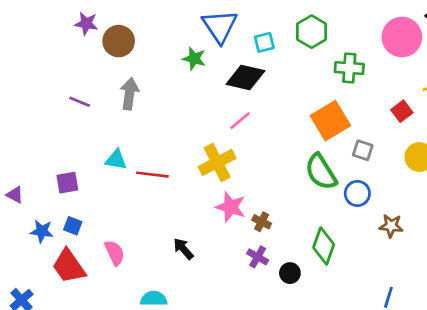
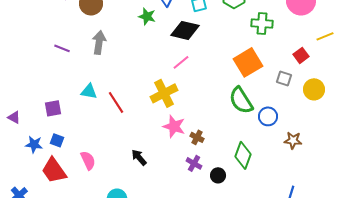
gray square: (363, 150) -> (284, 78), moved
red line: (152, 175) -> (116, 102), turned 50

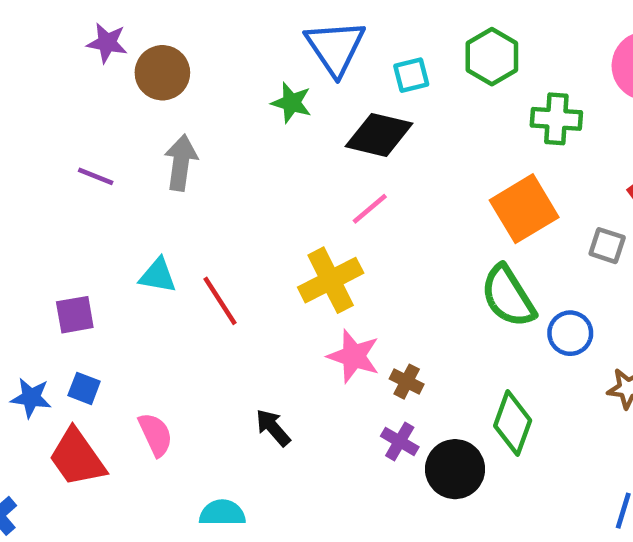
black circle: (218, 175) -> (455, 469), size x1.6

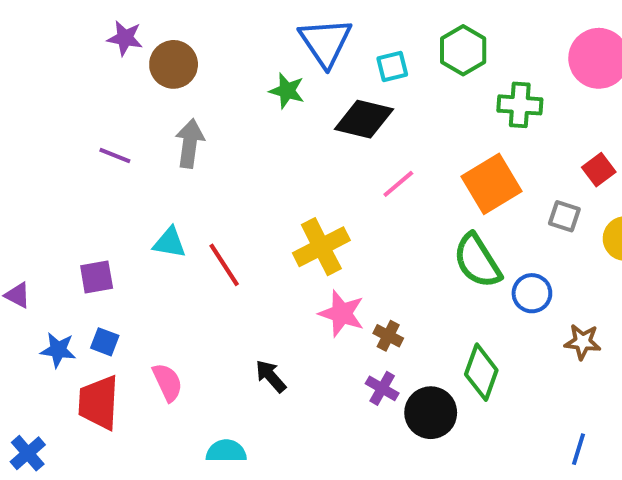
pink line: (370, 209) -> (398, 184), moved
red trapezoid: (77, 458) -> (99, 403), turned 38

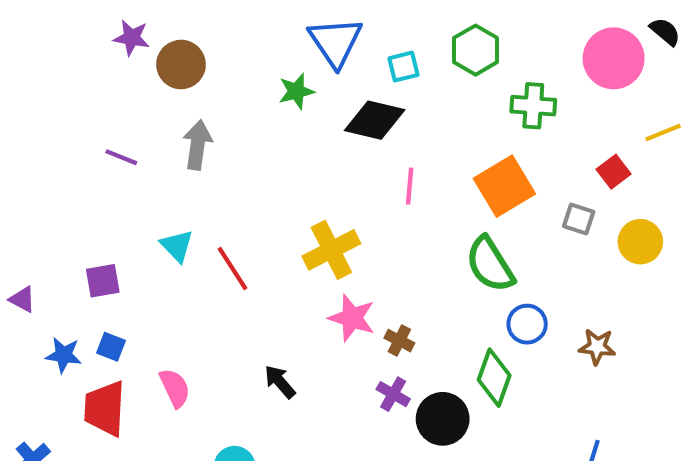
green star: (287, 91) -> (296, 91), turned -30
pink line: (398, 184) -> (410, 186), turned -45
cyan triangle: (169, 243) -> (177, 246), turned 36
blue circle: (532, 293) -> (527, 324), moved

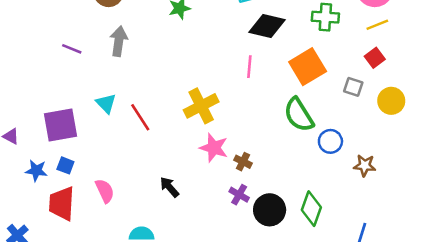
black diamond: (375, 120) -> (267, 26), moved
yellow line: (663, 132) -> (377, 25), moved
purple square: (103, 281) -> (60, 125), size x1.6
blue circle: (527, 324) -> (330, 141), moved
green diamond: (494, 378) -> (311, 209), moved

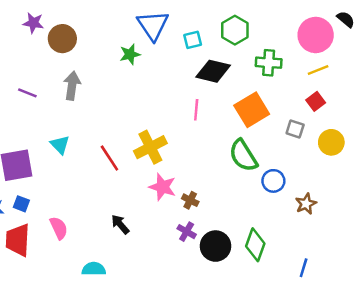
red line: (140, 117) -> (109, 158), moved
brown star: (365, 165) -> (306, 204), turned -30

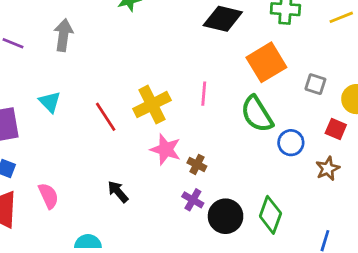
red square: (316, 101) -> (336, 129), moved, turned -30
pink line: (196, 110) -> (204, 94), moved

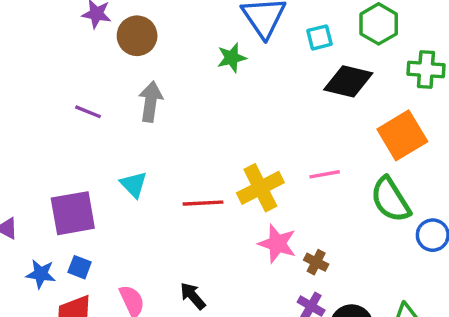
pink line: (204, 94) -> (325, 174), turned 75
red line: (106, 117) -> (203, 203), turned -60
black arrow: (118, 192) -> (193, 296), moved

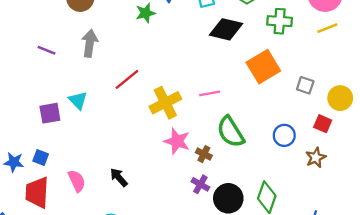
green semicircle: (390, 200) -> (231, 132), moved
red line: (203, 203) -> (127, 79), moved, turned -36
purple square: (73, 213) -> (50, 113), moved, size x0.7

